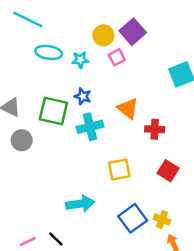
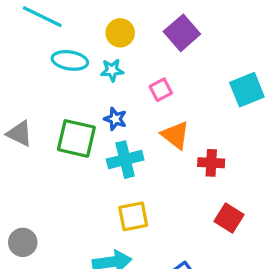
yellow circle: (103, 35) -> (120, 33), moved
pink square: (117, 57) -> (161, 90), moved
gray circle: (22, 140) -> (23, 242), moved
yellow square: (119, 170) -> (133, 216), moved

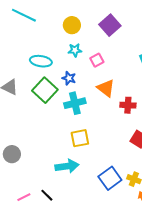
cyan ellipse: (70, 60) -> (41, 61), moved
cyan star: (112, 70) -> (75, 50), moved
green square: (76, 138) -> (45, 90), turned 30

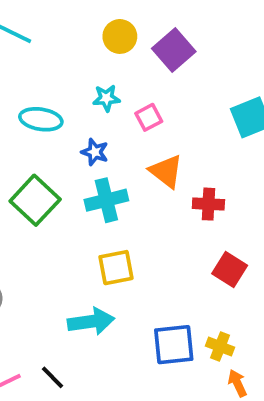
yellow circle: (72, 25) -> (120, 36), moved
green square: (45, 90) -> (35, 200), moved
blue square: (110, 178) -> (174, 345), turned 30

